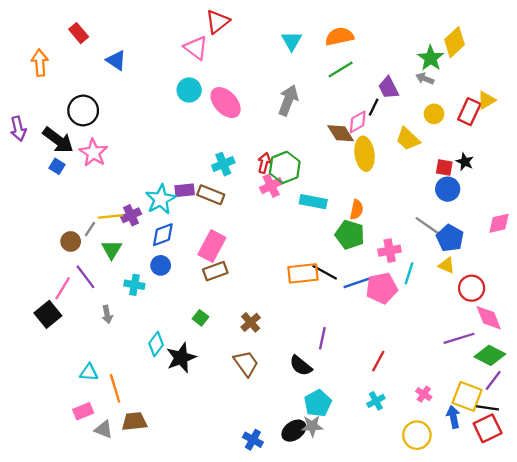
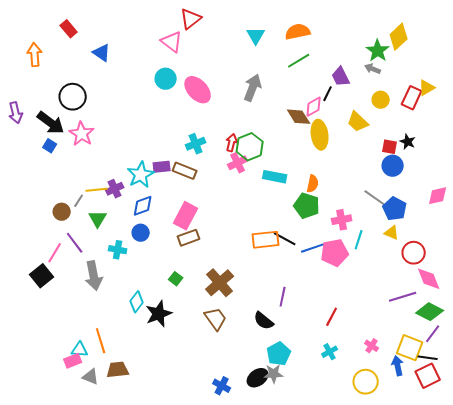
gray arrow: (107, 314) -> (94, 276), size x1.8
brown cross: (251, 322) -> (220, 283), size x1.6
cyan triangle: (89, 372) -> (80, 350), moved

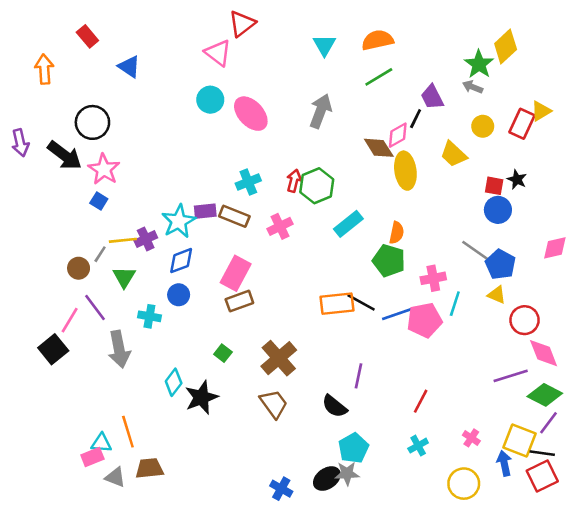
blue square: (50, 146) -> (99, 201), moved
pink cross: (238, 163) -> (280, 226), moved
cyan rectangle: (275, 177) -> (348, 224), turned -50

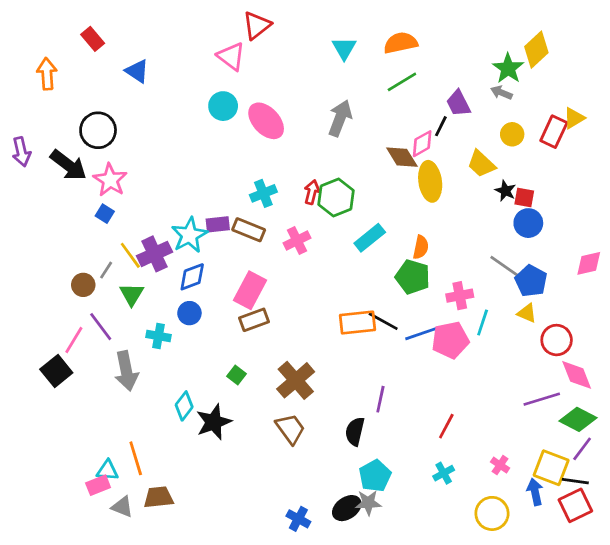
black star: (517, 179) -> (505, 191), moved
purple cross: (146, 239) -> (154, 254), size x1.4
yellow line: (123, 240) -> (130, 255), turned 60
black semicircle: (334, 406) -> (355, 431), turned 64

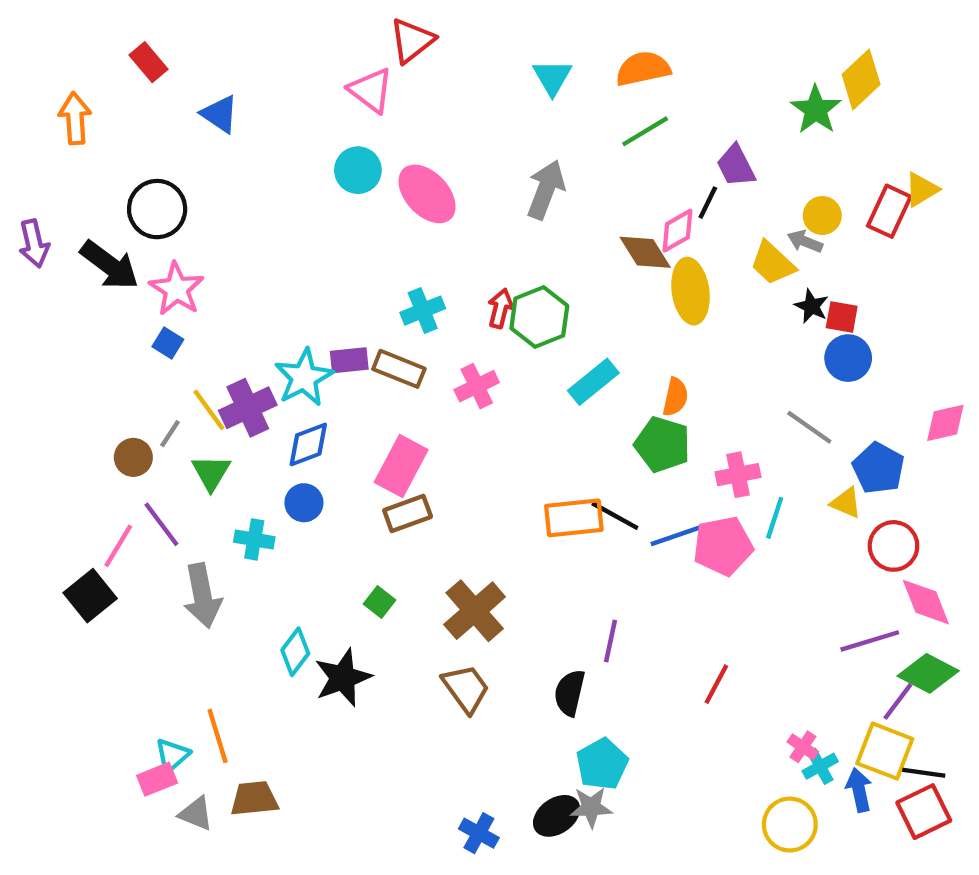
gray arrow: (501, 93) -> (805, 241), moved
blue pentagon: (531, 281) -> (878, 468), moved
purple line: (582, 449) -> (898, 701), moved
cyan triangle: (107, 470) -> (172, 755), turned -45
cyan cross: (444, 473) -> (820, 766), moved

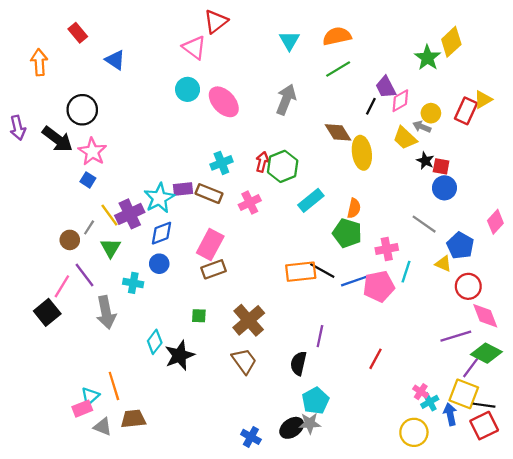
pink diamond: (678, 231) -> (400, 101), moved
pink diamond: (945, 423) -> (495, 222), turned -35
green square: (380, 602) -> (199, 316), turned -35

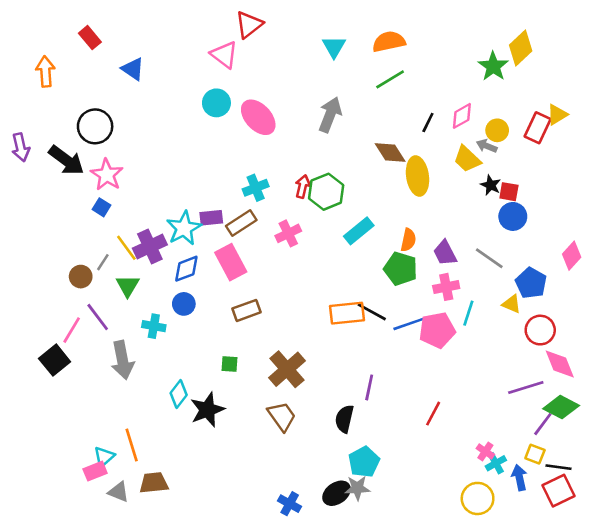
purple trapezoid: (386, 87) -> (445, 253), moved
brown rectangle: (209, 194) -> (241, 223), turned -55
pink rectangle: (210, 244) -> (231, 262), moved, turned -56
yellow square: (464, 394) -> (535, 454), size x0.6

